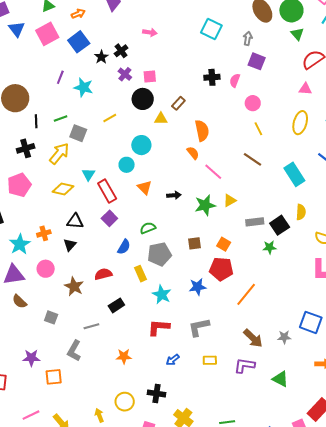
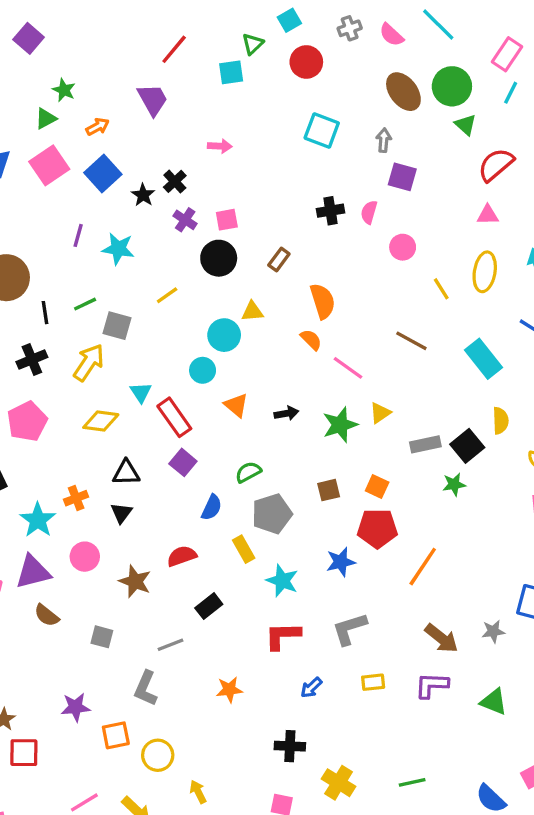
yellow triangle: (161, 119) -> (252, 312), moved
yellow line: (258, 129) -> (441, 289), moved
yellow circle: (125, 402) -> (158, 755), moved

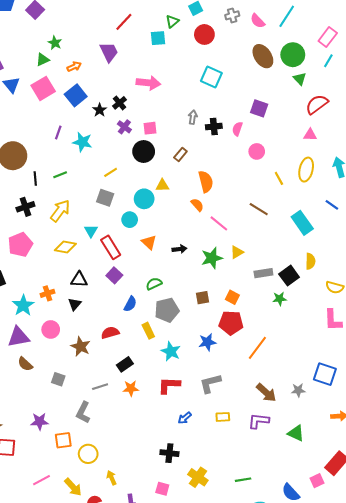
cyan line: (438, 25) -> (287, 16), turned 75
gray arrow: (384, 140) -> (193, 117), moved
pink arrow: (220, 146) -> (148, 83), size x1.6
gray square: (117, 326) -> (105, 198), moved
orange star: (229, 690) -> (131, 388), moved

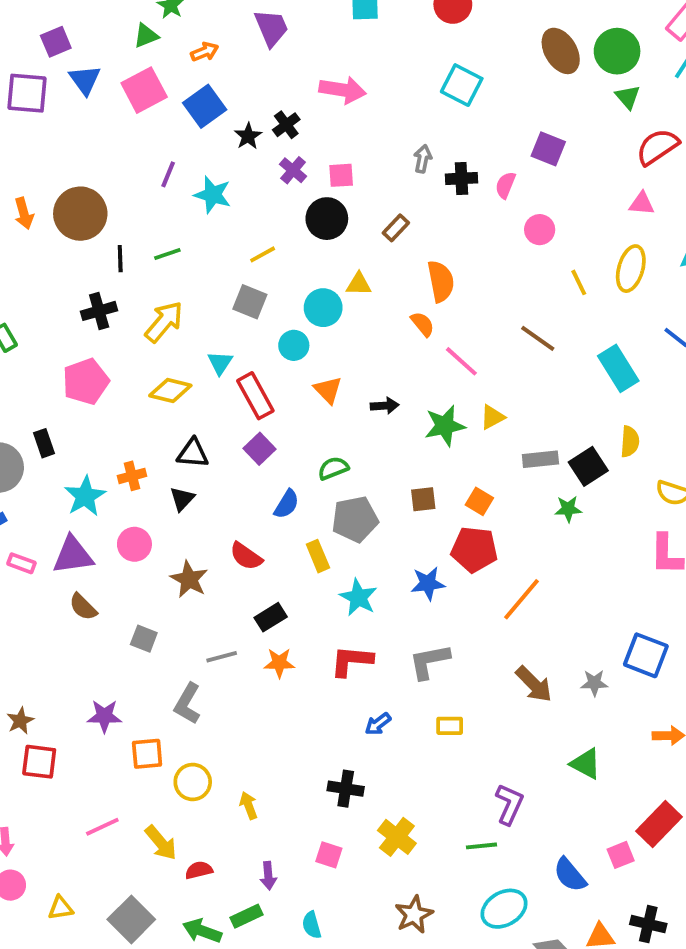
red semicircle: (110, 333) -> (246, 556), turned -132
purple L-shape: (259, 421) -> (509, 804), moved, turned 105
yellow arrow: (112, 478) -> (249, 805), moved

